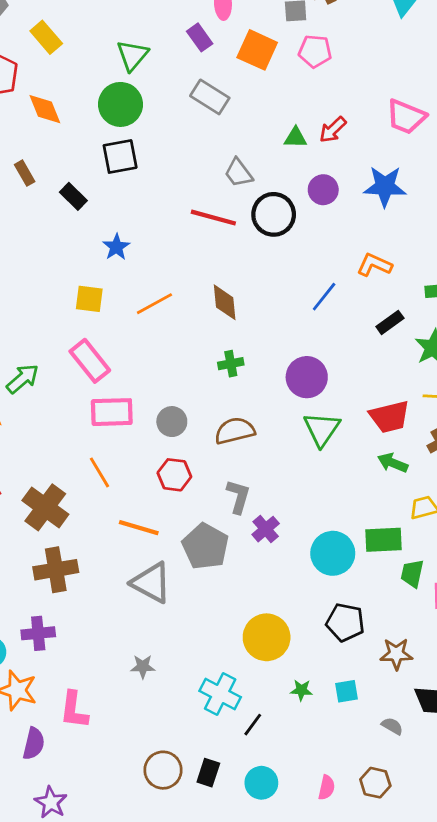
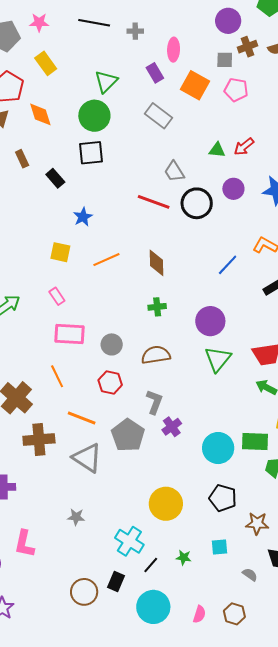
pink rectangle: (90, 361) -> (57, 296), size x0.6
brown cross: (56, 570) -> (39, 440), moved
green star: (301, 690) -> (184, 557), moved
black rectangle: (208, 773) -> (116, 581), moved
cyan circle: (261, 783) -> (153, 607), size x1.4

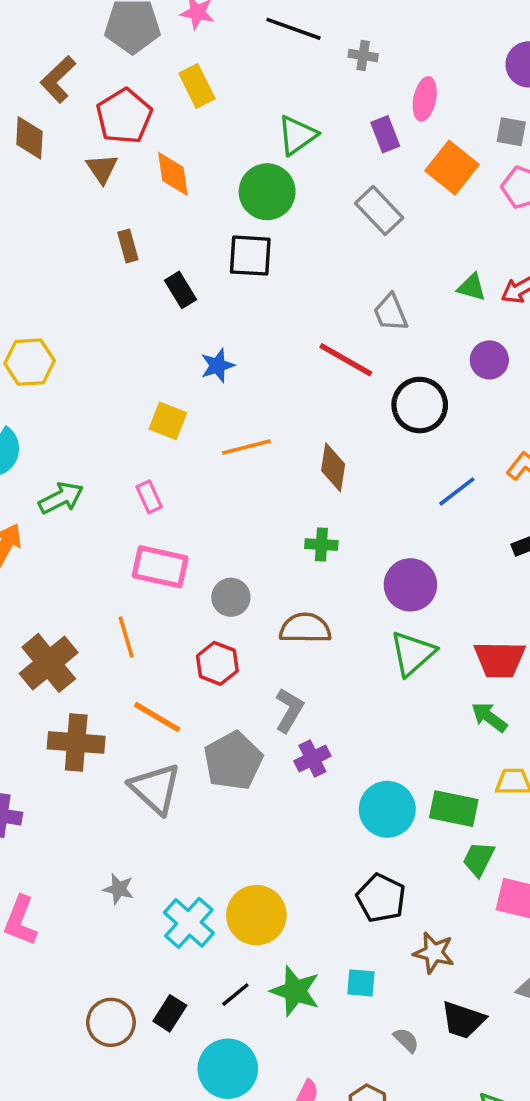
black circle: (197, 203) -> (420, 405), moved
yellow circle: (166, 504) -> (256, 915), moved
cyan cross: (129, 541) -> (189, 923), moved
green star: (184, 557) -> (295, 991), size x1.8

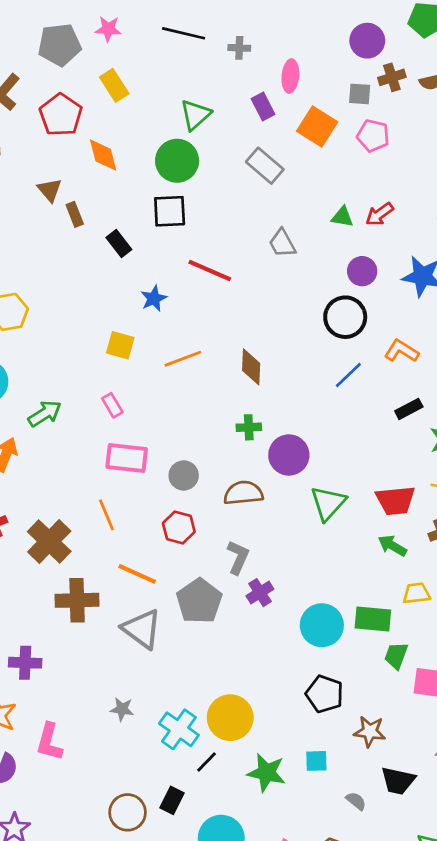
brown triangle: (102, 169) -> (50, 190), moved
red line: (346, 360) -> (210, 271), moved
black circle: (420, 405) -> (345, 317), moved
purple circle: (410, 585) -> (289, 455), moved
black line: (235, 995) -> (206, 762), moved

